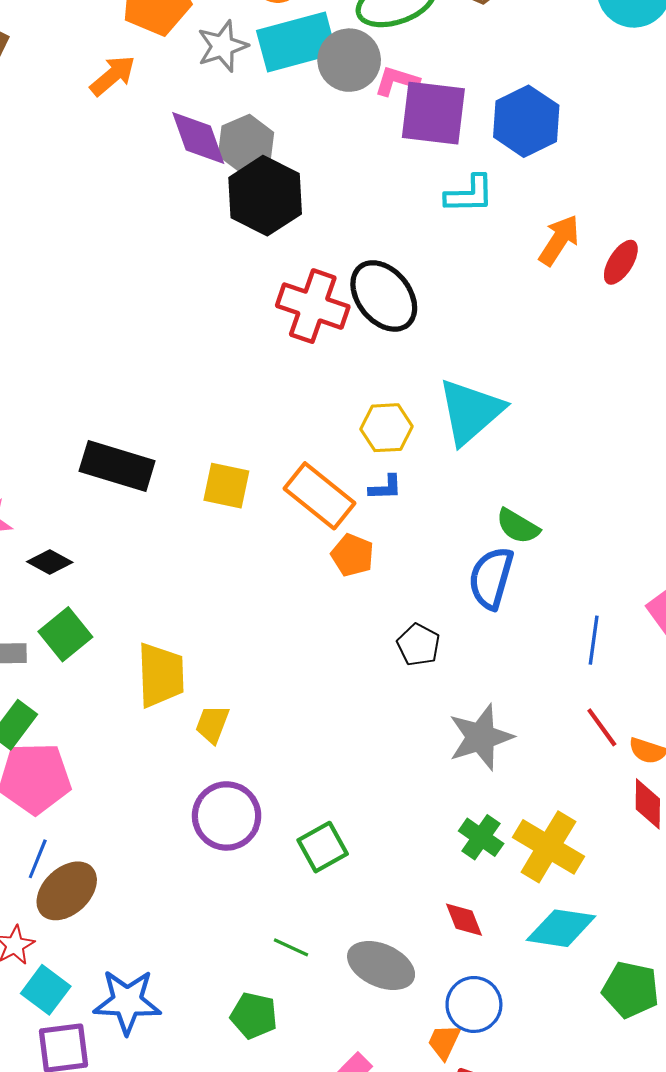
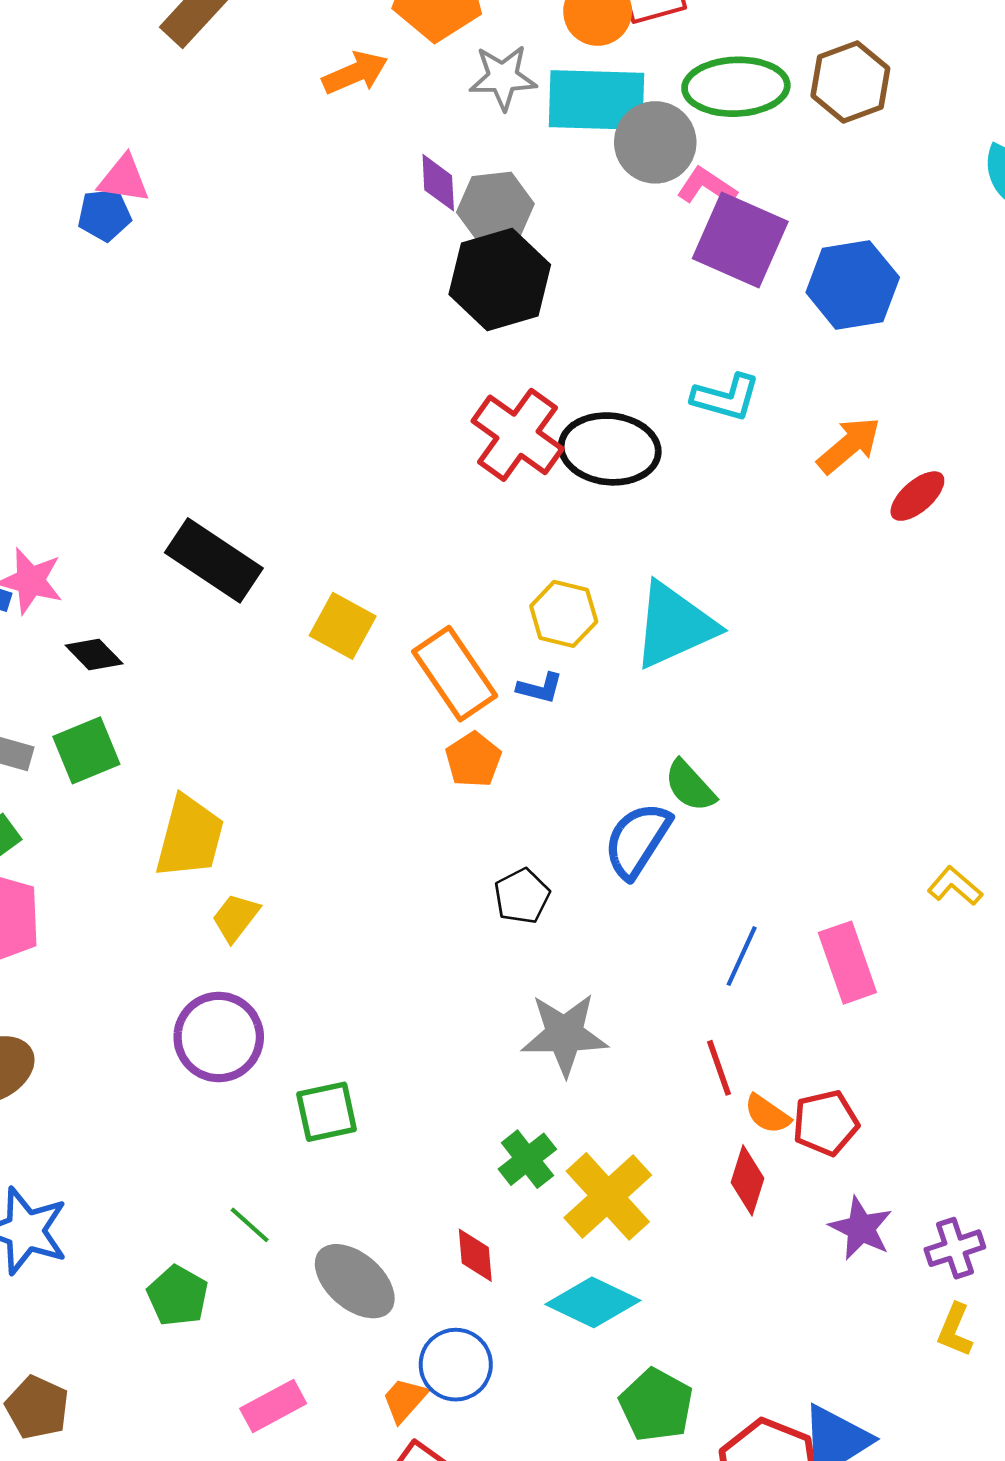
purple diamond: (198, 138) -> (438, 183), size x0.7
cyan L-shape: (469, 194) -> (726, 397), moved
black ellipse: (384, 296) -> (610, 449), turned -62

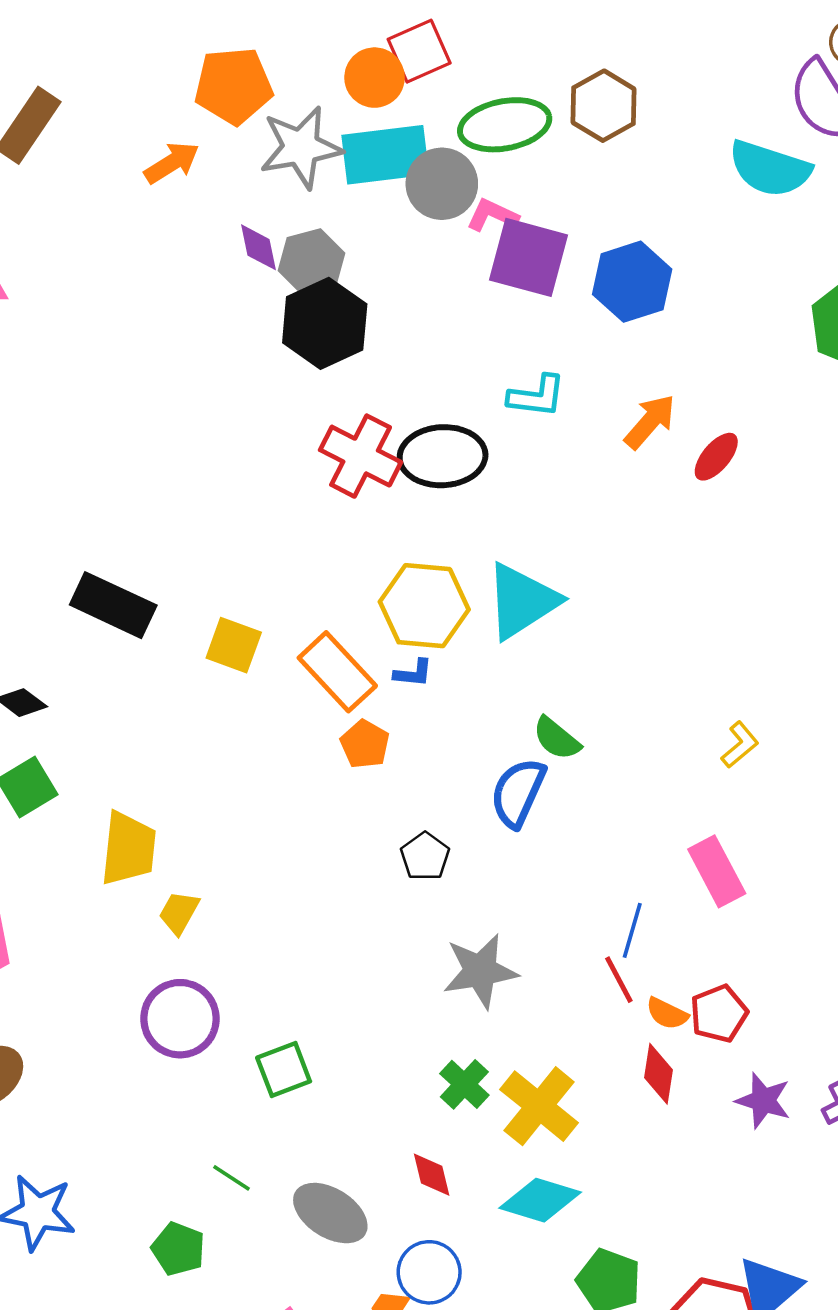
gray star: (503, 77) -> (301, 147), size x1.4
yellow hexagon: (564, 614) -> (424, 606), size x1.5
yellow L-shape: (955, 886) -> (740, 745), moved, turned 108
blue line: (742, 956) -> (632, 930), moved

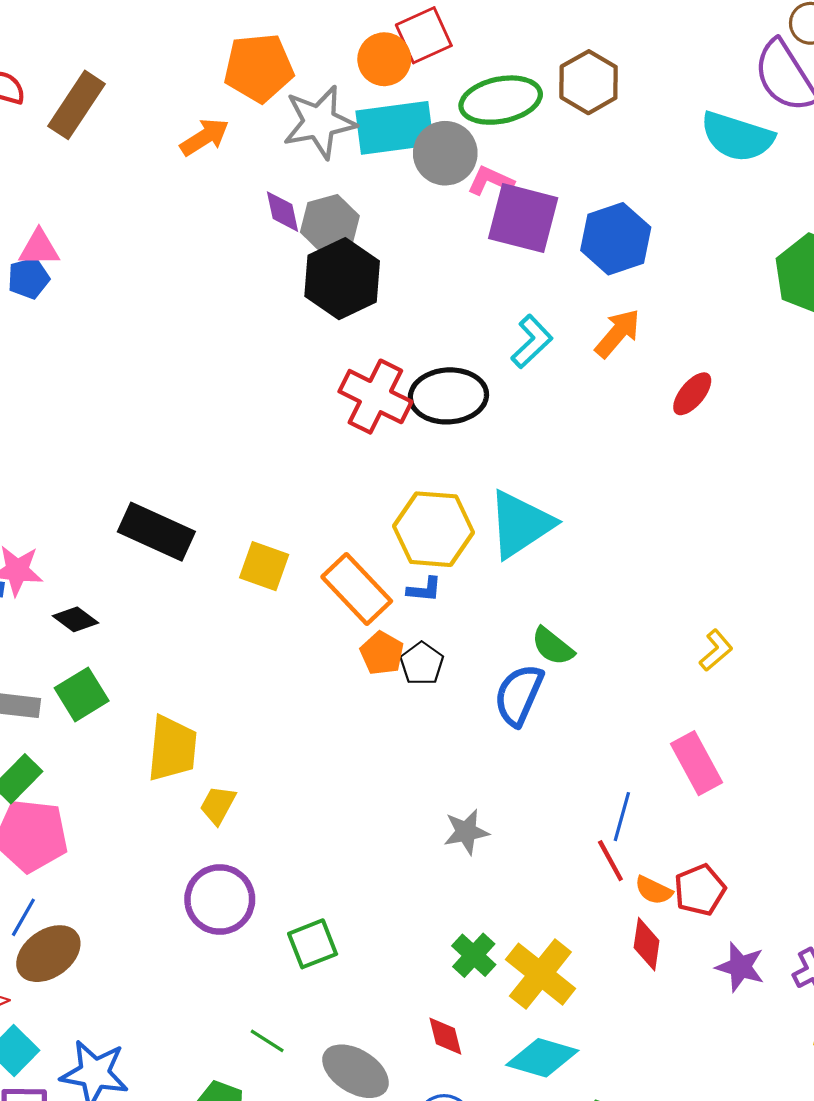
cyan L-shape: (537, 396) -> (532, 341), turned -50
orange arrow: (650, 422) -> (618, 333), moved
black pentagon: (425, 856) -> (422, 664), moved
gray star: (480, 971) -> (466, 832), moved, size x0.7

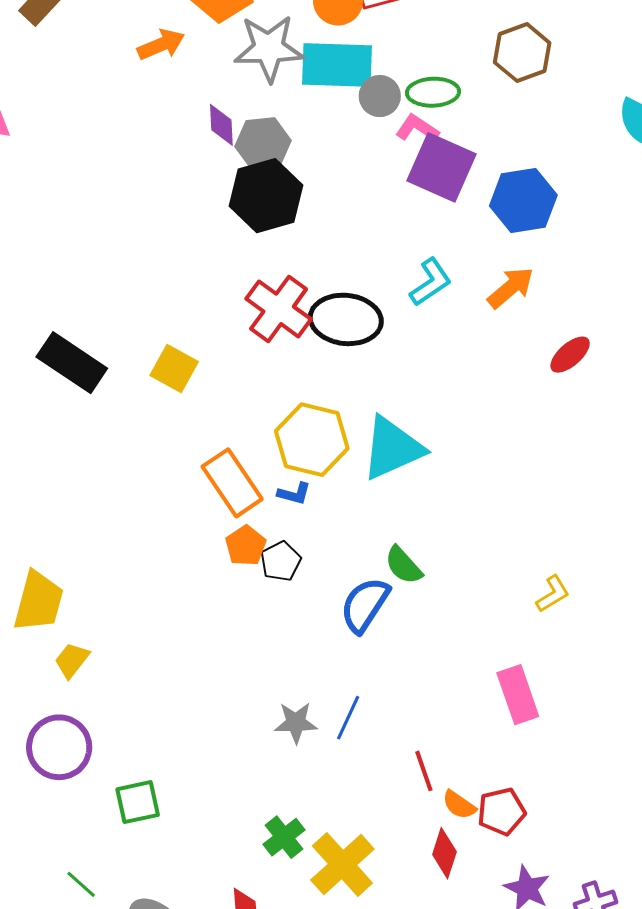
green ellipse: (501, 100) -> (433, 92), moved, size x0.7
gray circle: (445, 153) -> (380, 96), size x0.7
black rectangle: (156, 532) -> (72, 363), moved
yellow square: (264, 566) -> (174, 368), moved
blue line: (622, 817) -> (348, 718), moved

